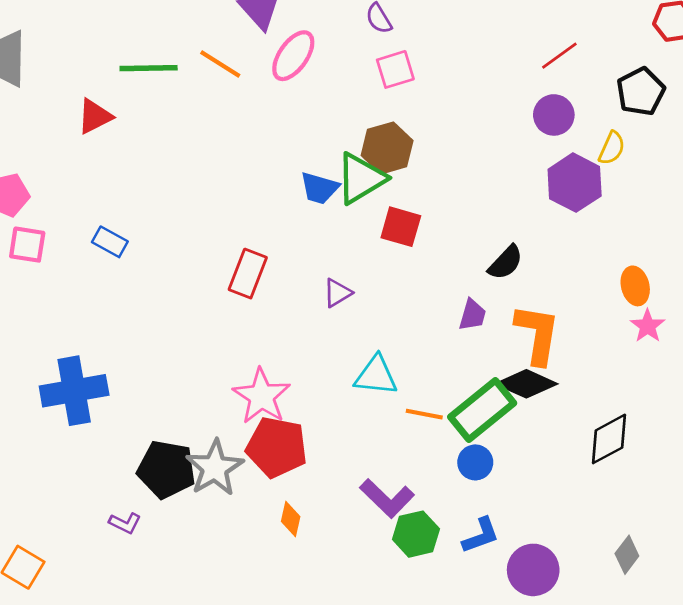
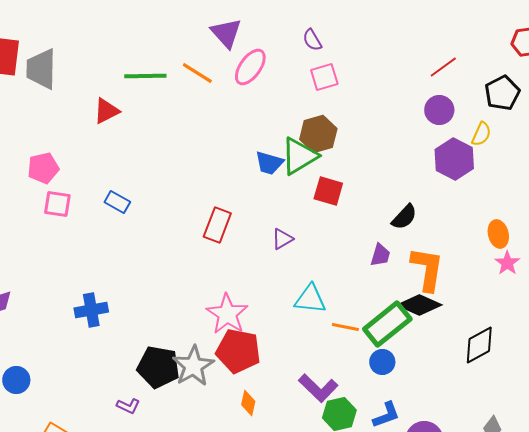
blue cross: (74, 391) -> (91, 310), size x0.7

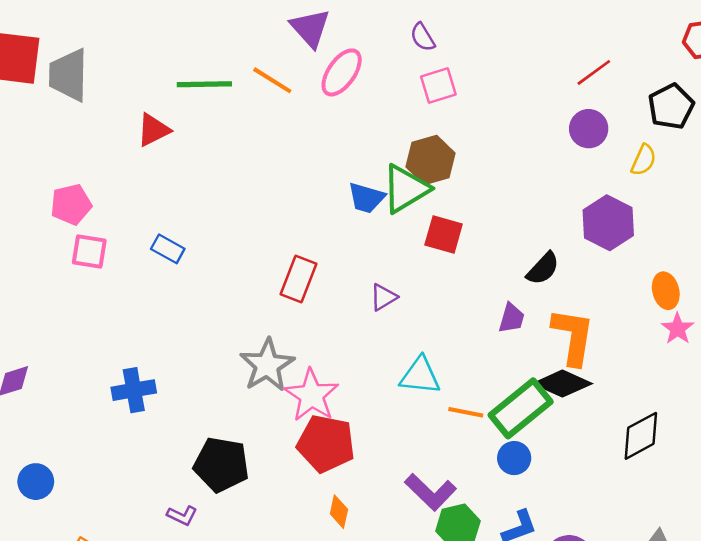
purple hexagon: (454, 159) -> (608, 223), moved
gray star: (193, 366) -> (267, 365), moved

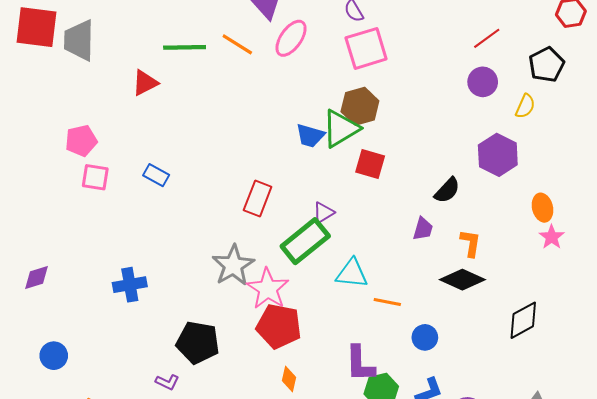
pink square: (438, 86) -> (366, 48), size x1.5
orange L-shape: (573, 336) -> (470, 243), size x0.6
green rectangle: (521, 408) -> (305, 241), moved
purple L-shape: (430, 492) -> (360, 364), turned 45

